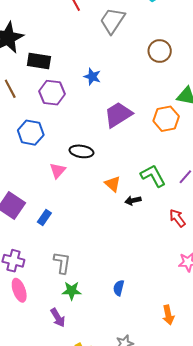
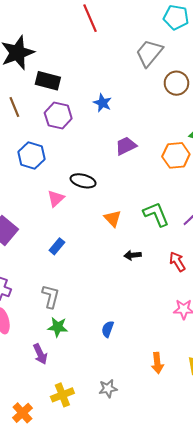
gray trapezoid: (113, 21) -> (149, 53), moved
purple trapezoid: (118, 115) -> (126, 146), size x0.7
black arrow: (133, 200) -> (133, 255), moved
blue rectangle: (44, 218) -> (57, 246), moved

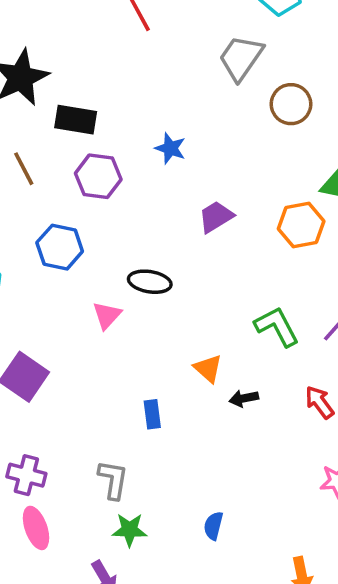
orange triangle: (113, 218) -> (208, 368), moved
blue rectangle: (57, 246) -> (152, 414), moved, turned -42

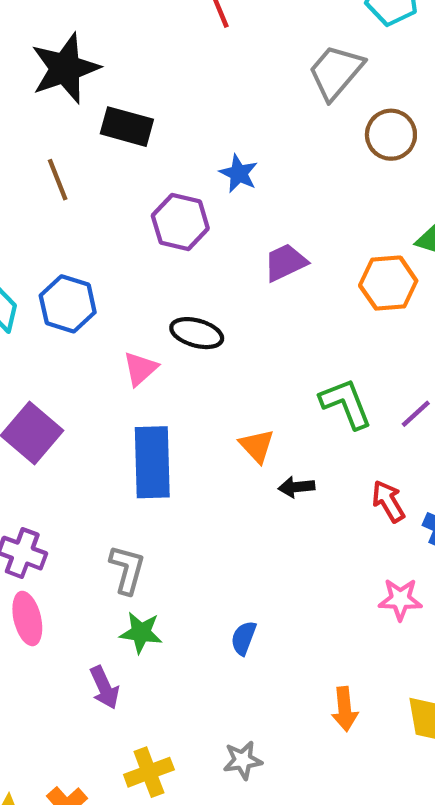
purple hexagon: (98, 176) -> (180, 222), moved
blue hexagon: (60, 247) -> (68, 304), moved
blue rectangle: (152, 414) -> (152, 462), moved, size x2.0

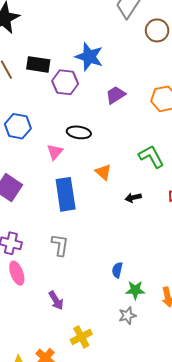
black rectangle: (127, 127) -> (38, 64), moved
blue star: (239, 173) -> (89, 57), size x1.6
orange triangle: (257, 446) -> (103, 172), moved
green star: (141, 633) -> (135, 290), moved
gray star: (243, 760) -> (127, 316), moved

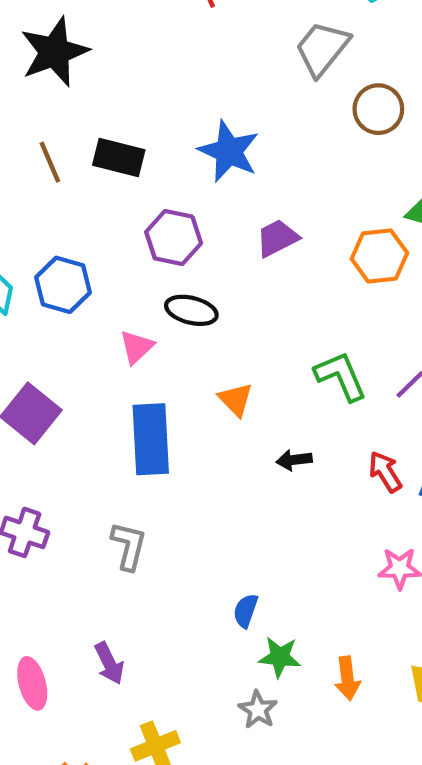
purple hexagon: (65, 82) -> (174, 238), moved
pink ellipse: (17, 273) -> (32, 683), moved
gray star: (127, 316) -> (258, 710), turned -30

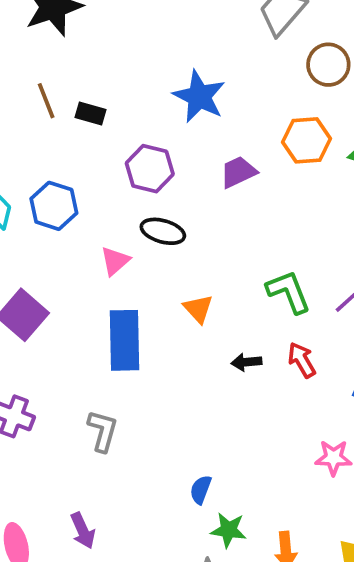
black rectangle: (119, 157) -> (90, 113), moved, size x0.7
orange hexagon: (379, 256) -> (306, 140), moved
red arrow: (385, 472) -> (302, 360), moved

